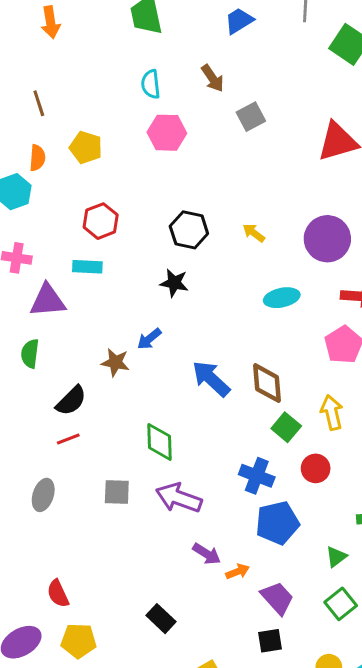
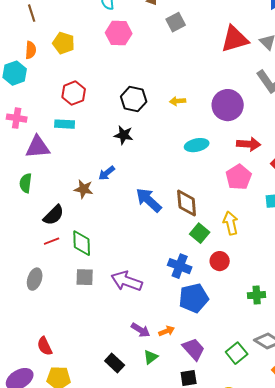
yellow arrow: (254, 233) -> (178, 101), turned -42
green diamond: (160, 442) -> (82, 243), moved
purple arrow: (207, 554) -> (141, 330), moved
green triangle: (336, 557) -> (151, 357), moved

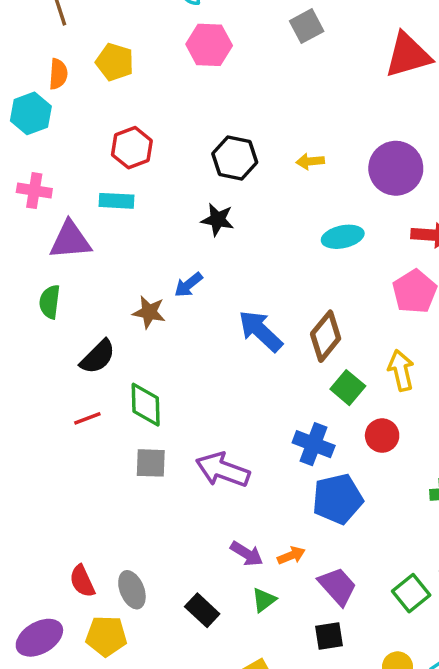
brown diamond: (187, 203) -> (326, 336), turned 44
red line: (52, 241) -> (87, 418), moved
gray ellipse: (35, 279) -> (132, 590), moved, turned -40

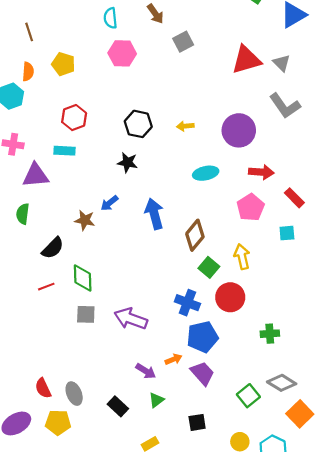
blue arrow: (260, 331) -> (154, 214), moved, turned 32
red circle: (382, 436) -> (230, 297), size x1.4
orange arrow: (291, 555) -> (174, 359), moved
purple trapezoid: (338, 586) -> (202, 373), moved

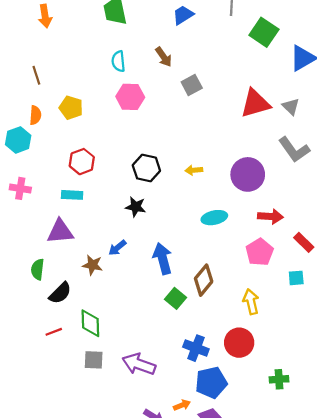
purple triangle: (36, 175) -> (60, 232), moved
green semicircle: (23, 214) -> (38, 269), moved
green square: (209, 267) -> (176, 298), moved

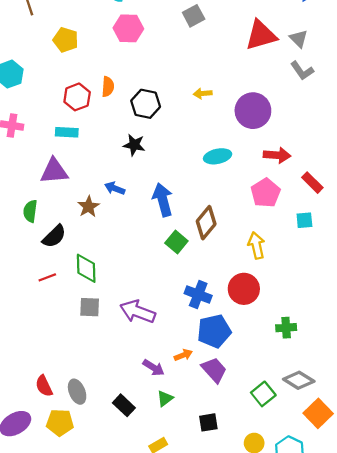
orange semicircle: (35, 115) -> (108, 87), moved
gray L-shape: (294, 150) -> (302, 71), moved, size x0.7
yellow arrow: (194, 170) -> (203, 93), moved
blue arrow: (117, 248) -> (115, 188), turned 60
brown star: (93, 265) -> (88, 207), turned 30

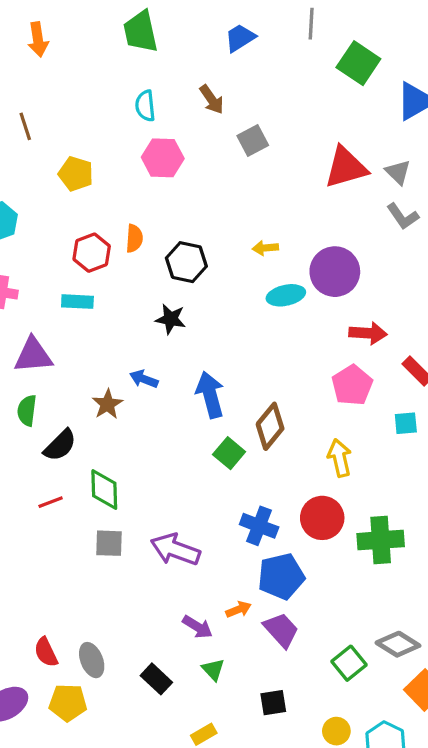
cyan ellipse: (218, 156) -> (286, 295), moved
purple triangle: (54, 171) -> (33, 355), moved
green cross: (286, 328) -> (381, 540), moved, size x1.6
green triangle: (165, 398) -> (213, 669), turned -36

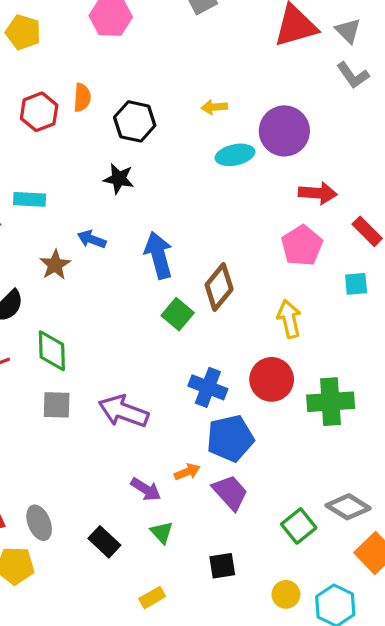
cyan rectangle: (77, 302) -> (30, 199), moved

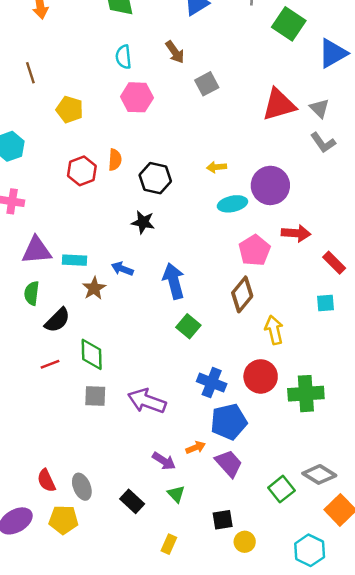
cyan rectangle: (30, 199) -> (74, 260), moved
pink pentagon: (302, 246) -> (254, 250), moved
brown diamond: (219, 287) -> (242, 294), moved
yellow circle: (286, 594) -> (245, 542), moved
yellow rectangle: (152, 598) -> (169, 544), turned -36

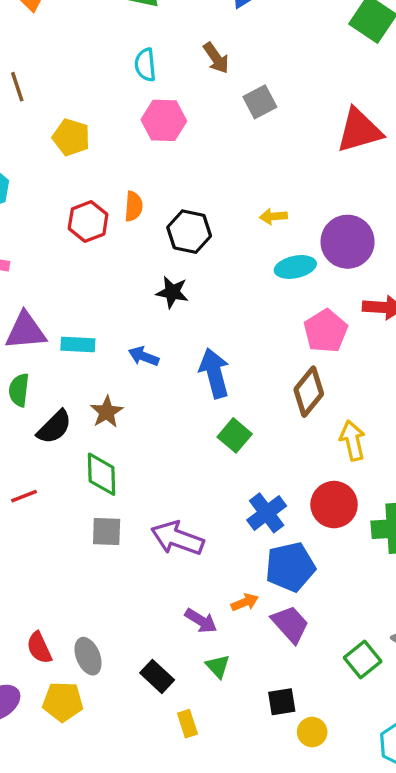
brown star: (94, 288) -> (107, 412), moved
red line: (50, 364) -> (24, 496), moved
blue cross: (212, 383) -> (267, 513), turned 32
yellow rectangle: (169, 544) -> (187, 724), moved, turned -42

